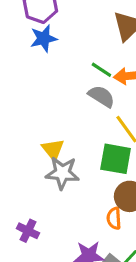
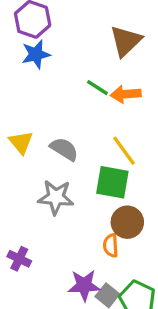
gray semicircle: (101, 96) -> (64, 149), moved
yellow triangle: (53, 149) -> (21, 142), moved

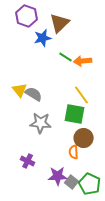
brown triangle: (126, 41) -> (60, 23), moved
blue star: (36, 54) -> (43, 38), moved
gray semicircle: (64, 149) -> (34, 94), moved
purple cross: (19, 259) -> (28, 161), moved

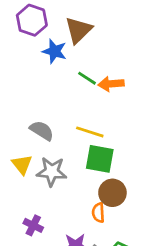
blue star: (43, 38) -> (54, 51), turned 30
yellow triangle: (20, 90) -> (22, 165), moved
yellow line: (82, 95) -> (90, 132), moved, turned -36

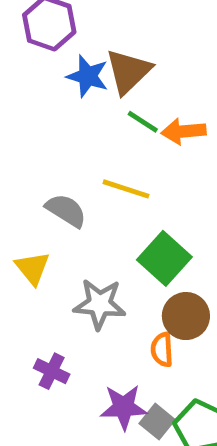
brown triangle: (79, 30) -> (128, 71), moved
yellow line: (90, 132) -> (126, 189), moved
green square: (100, 159) -> (164, 258), turned 32
gray star: (52, 172) -> (100, 304), moved

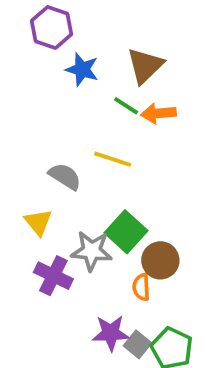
brown triangle: (128, 71) -> (145, 66), moved
green square: (164, 258) -> (126, 232), moved
purple cross: (52, 371) -> (53, 276), moved, size x1.4

